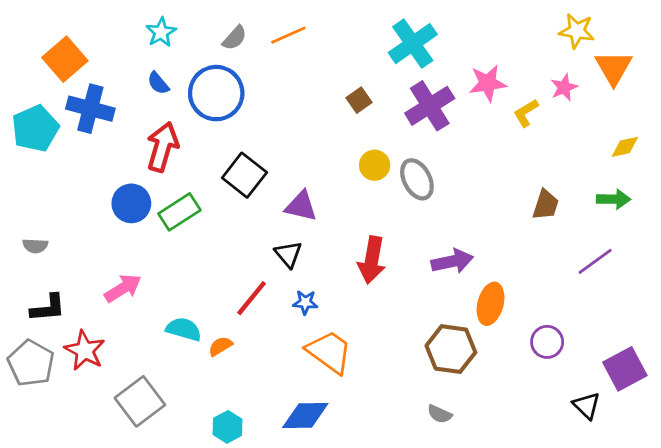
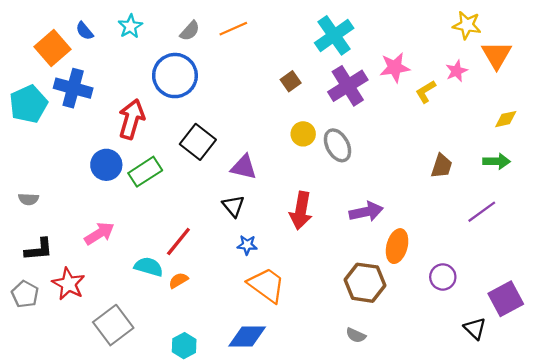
blue semicircle: (158, 83) -> (85, 31), moved
red line: (252, 298) -> (178, 241), moved
gray pentagon: (31, 363) -> (25, 294), size x0.7

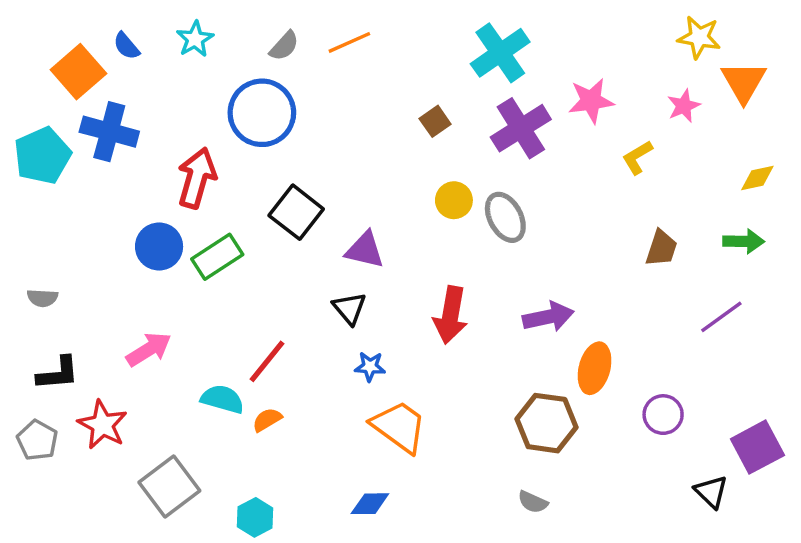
yellow L-shape: (426, 92) -> (637, 157), moved
blue diamond: (247, 337) -> (370, 504), size x0.7
cyan hexagon: (184, 346) -> (255, 517), moved

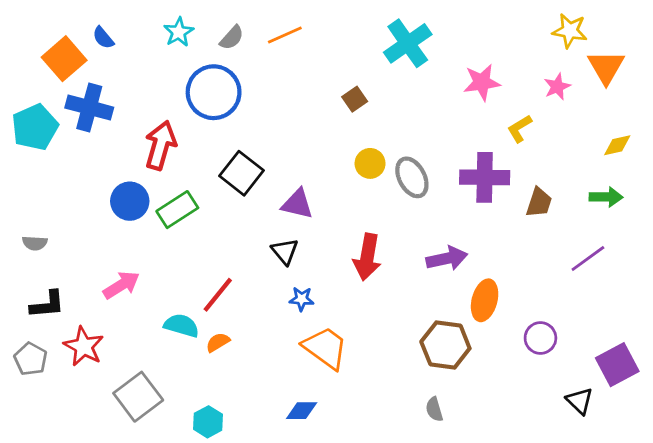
cyan star: (195, 39) -> (179, 32), moved
purple cross: (521, 128) -> (485, 177), moved, turned 33
gray semicircle: (533, 502) -> (434, 409), turned 50

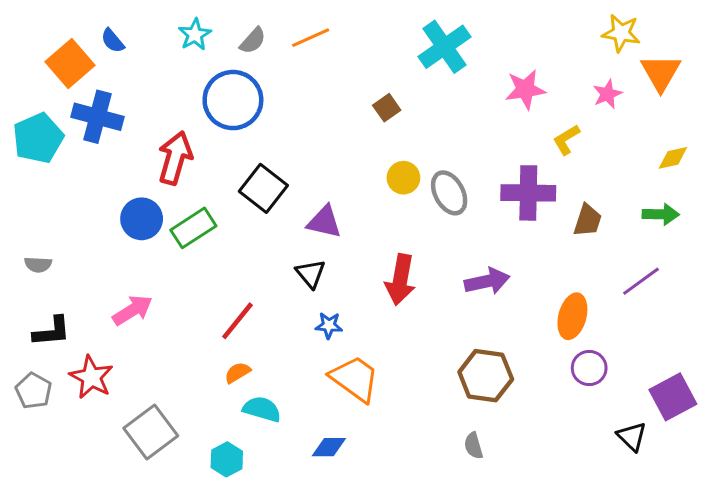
orange ellipse: (485, 300) -> (572, 316), moved
cyan semicircle: (181, 325) -> (262, 409), moved

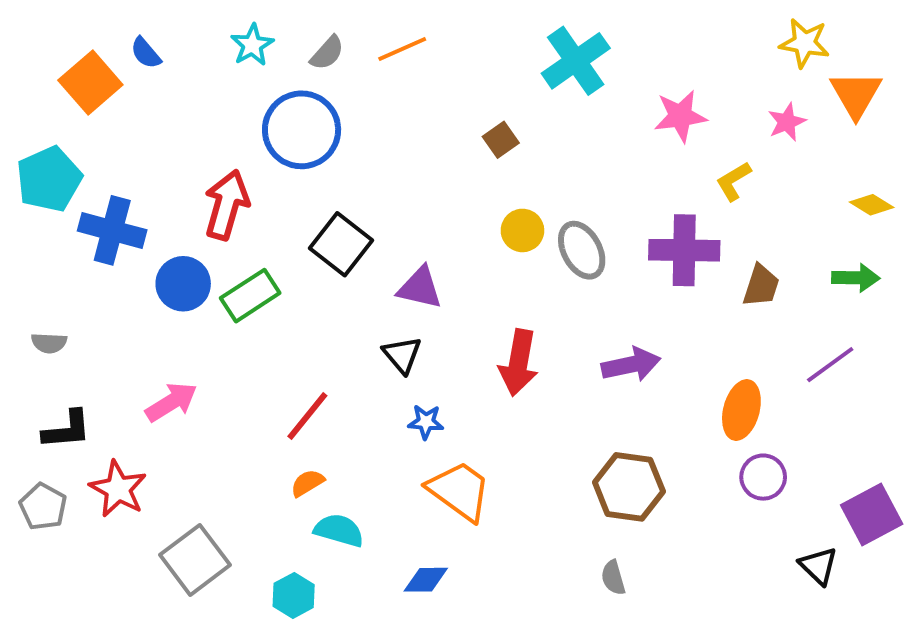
blue cross: (97, 117) -> (112, 230), moved
yellow diamond: (673, 158) -> (872, 205), turned 44

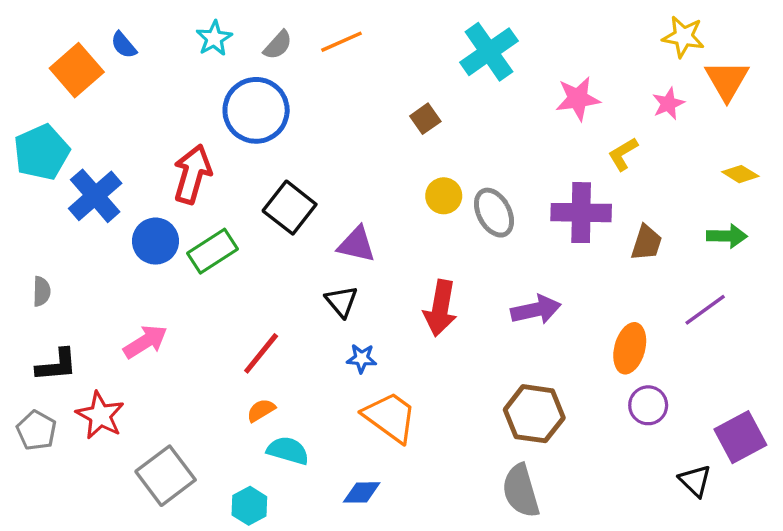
blue cross: (112, 230) -> (95, 196), turned 34
gray semicircle: (49, 343) -> (42, 291), turned -92
gray semicircle: (613, 578) -> (521, 491), size x1.8

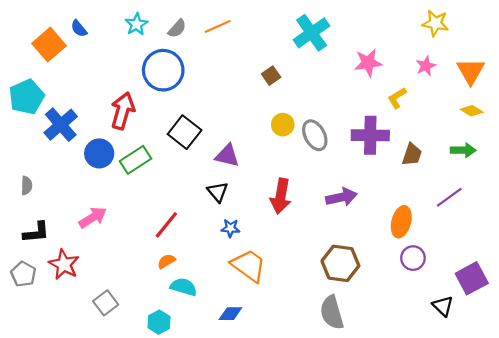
orange triangle: (727, 80) -> (471, 71), moved
gray square: (166, 476) -> (106, 303), size x0.7

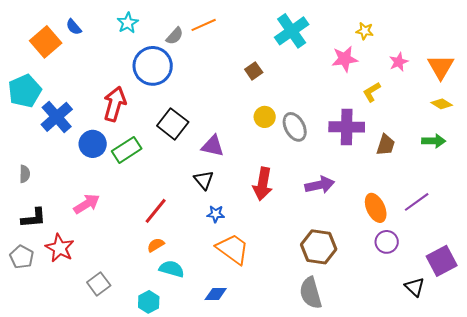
yellow star: (435, 23) -> (365, 31), moved, size x0.7
gray semicircle: (177, 29) -> (175, 36), moved
purple line: (449, 197) -> (417, 202), moved
orange ellipse: (401, 222) -> (376, 208), turned -40

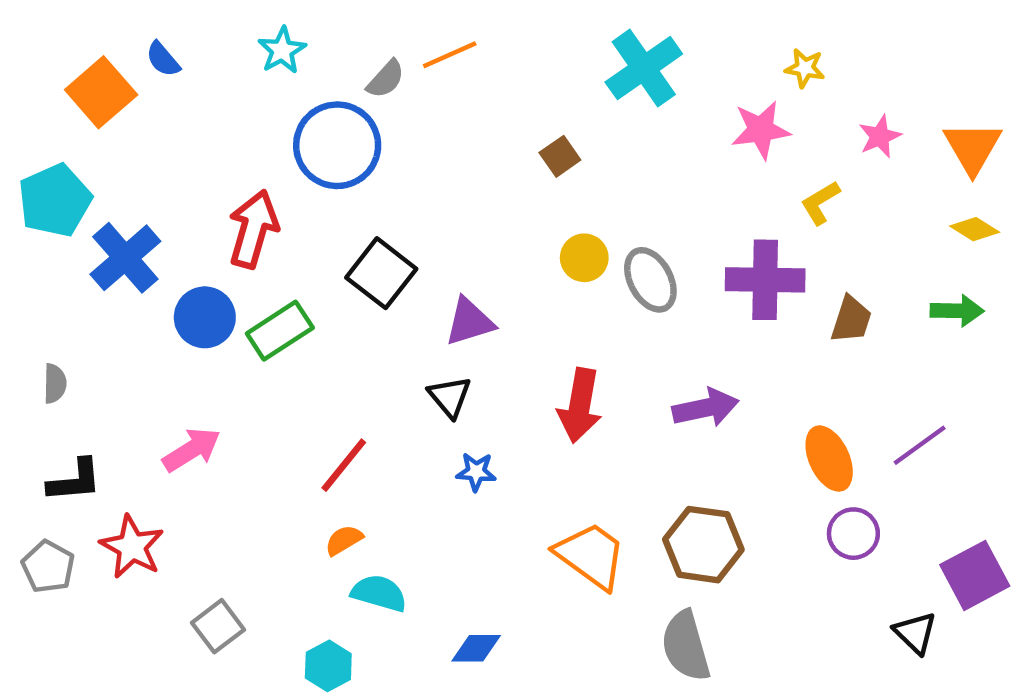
purple triangle: (213, 146) -> (470, 322), turned -30
orange trapezoid: (233, 249) -> (591, 556), moved

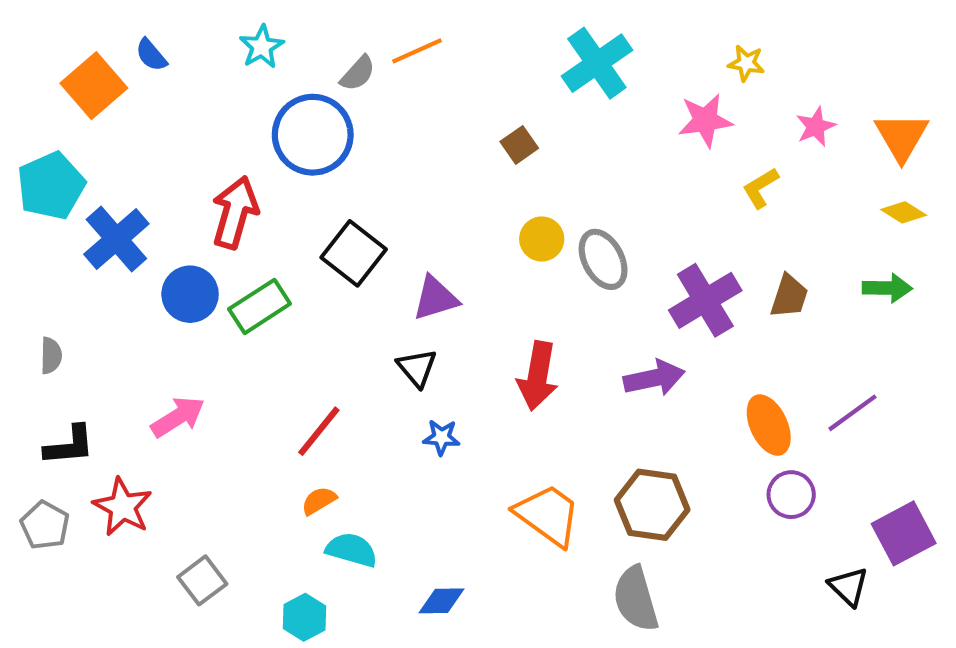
purple cross: (765, 280) -> (705, 300), moved, turned -32

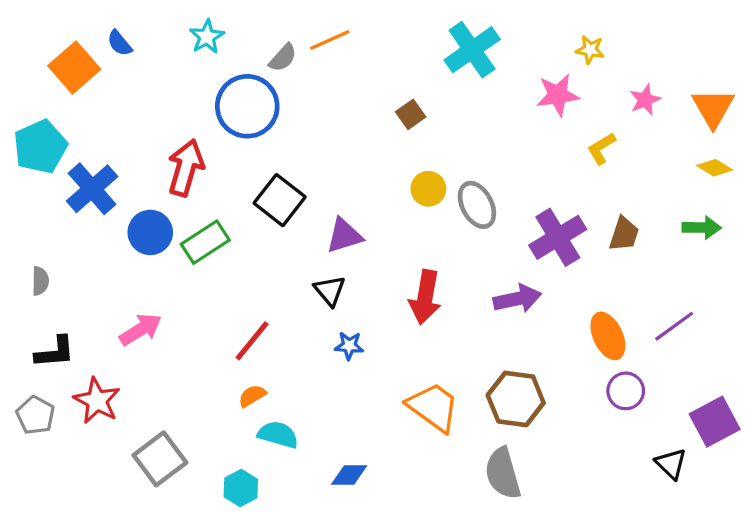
gray square: (202, 580) -> (160, 459), size x1.4

